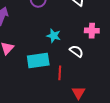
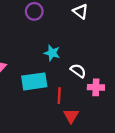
pink cross: (92, 31) -> (96, 87), moved
red triangle: (78, 93) -> (71, 116), moved

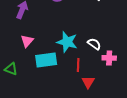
cyan star: (52, 53) -> (67, 42), moved, size x1.5
cyan rectangle: (34, 81) -> (46, 60), moved

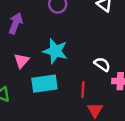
cyan star: (67, 42) -> (55, 51), moved

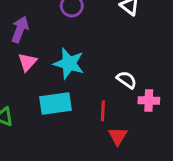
pink triangle: (22, 61) -> (27, 62), moved

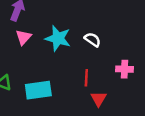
white semicircle: (127, 80) -> (92, 40), moved
cyan rectangle: (56, 103) -> (38, 90), moved

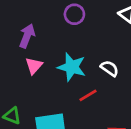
red line: (86, 78) -> (88, 95), moved, turned 56

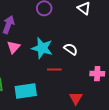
red line: (88, 95) -> (54, 70), turned 32

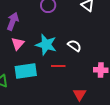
cyan rectangle: (26, 91) -> (26, 71), moved

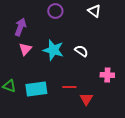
red line: (58, 66) -> (69, 87), moved
cyan rectangle: (26, 71) -> (36, 89), moved

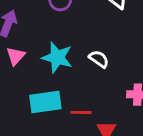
cyan rectangle: (36, 89) -> (45, 102), moved

